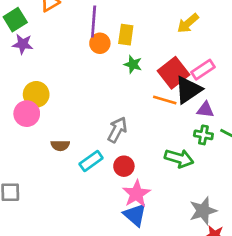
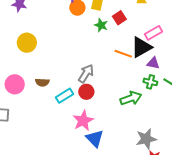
red square: (174, 73) -> (119, 18), moved, size x0.6
pink circle: (27, 114) -> (15, 84), moved
green arrow: (179, 158) -> (131, 98), turned -40
red circle: (124, 166) -> (86, 92), moved
pink star: (136, 194) -> (83, 121), moved

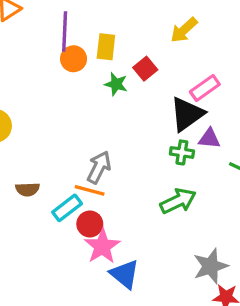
orange line: (123, 54) -> (90, 190), moved
green cross: (150, 82) -> (182, 152), moved
red circle: (86, 92) -> (90, 224), moved

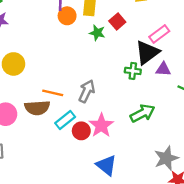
green cross: (182, 152) -> (133, 71), moved
brown semicircle: (28, 189) -> (37, 108), size x1.5
orange line: (90, 190) -> (53, 93), moved
pink star: (102, 246) -> (101, 125), moved

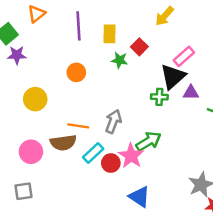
orange circle: (67, 16) -> (76, 72), moved
green arrow: (143, 113) -> (149, 141), moved

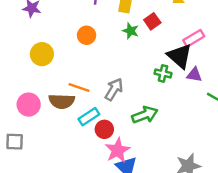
black triangle: (173, 77) -> (180, 56), turned -48
pink star: (131, 156) -> (118, 150), moved

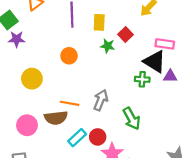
pink rectangle: (194, 38) -> (165, 44), turned 48
green arrow: (145, 115) -> (132, 119), turned 90
cyan rectangle: (89, 117) -> (77, 138), moved

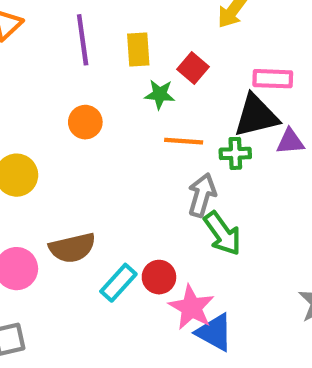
black triangle: (155, 62) -> (256, 116), turned -40
gray arrow: (101, 100) -> (202, 195), moved
orange line: (70, 103) -> (184, 141), moved

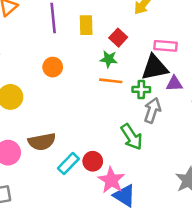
green star: (160, 94) -> (109, 59), moved
gray arrow: (202, 195) -> (152, 110), moved

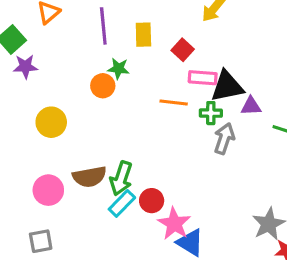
pink rectangle: (165, 46) -> (203, 78), moved
green star: (109, 59) -> (118, 69), moved
green arrow: (132, 137) -> (121, 178), moved, turned 52

